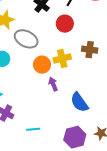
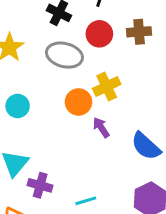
gray ellipse: (26, 39) -> (64, 55), moved
brown cross: (90, 50) -> (139, 32), moved

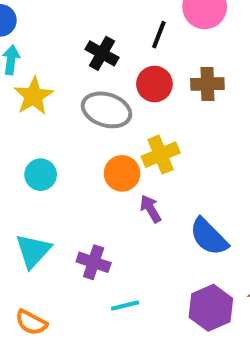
purple cross: (40, 185) -> (94, 262), moved

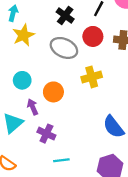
orange circle: (122, 173) -> (53, 92), moved
purple arrow: (151, 209) -> (33, 107), moved

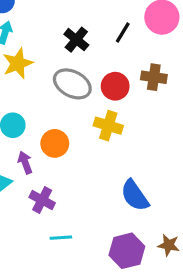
red circle: (93, 36) -> (115, 86), moved
yellow cross: (92, 77) -> (108, 126), turned 30

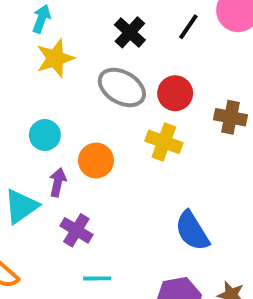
brown cross: (154, 77) -> (230, 117), moved
purple arrow: (25, 163) -> (58, 182), turned 30

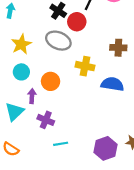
yellow star: (55, 58) -> (21, 44), moved
red circle: (175, 93) -> (77, 22), moved
blue semicircle: (192, 231) -> (112, 84), moved, turned 140

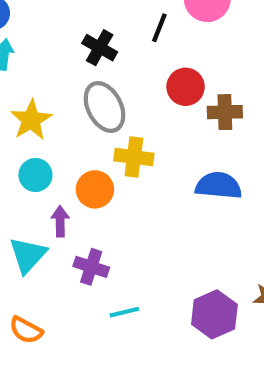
red circle: (77, 22) -> (186, 87), moved
gray ellipse: (58, 41) -> (104, 107), turned 45
yellow cross: (85, 66) -> (134, 157), moved

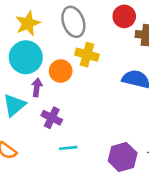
cyan circle: (35, 175) -> (26, 57), size x1.6

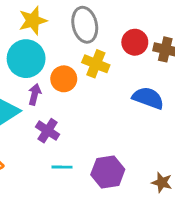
red circle: (124, 16) -> (135, 42), moved
purple hexagon: (123, 157) -> (108, 172), moved

